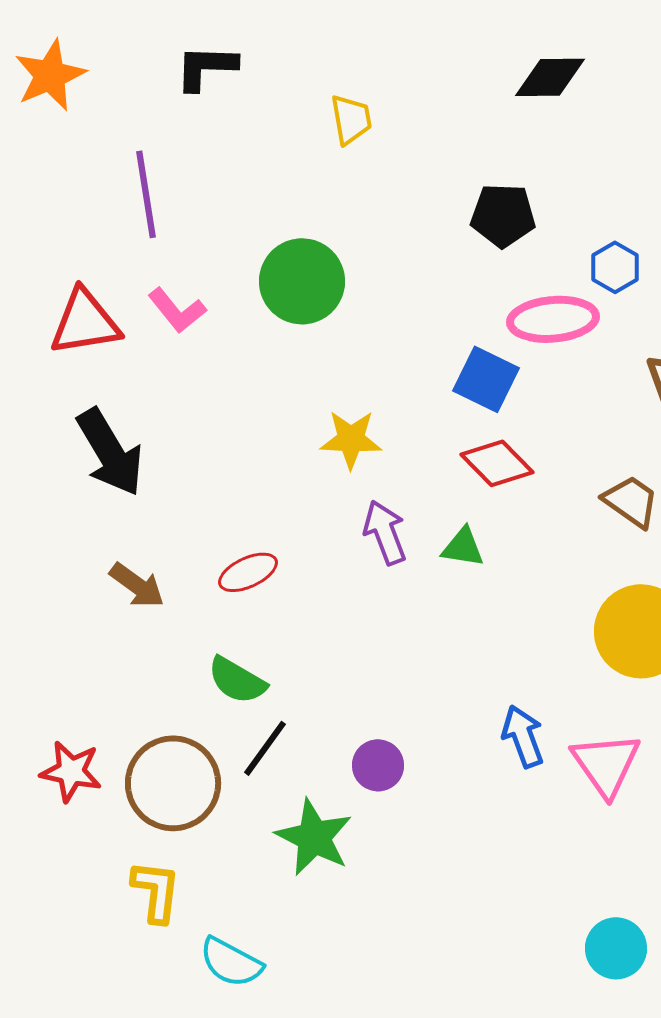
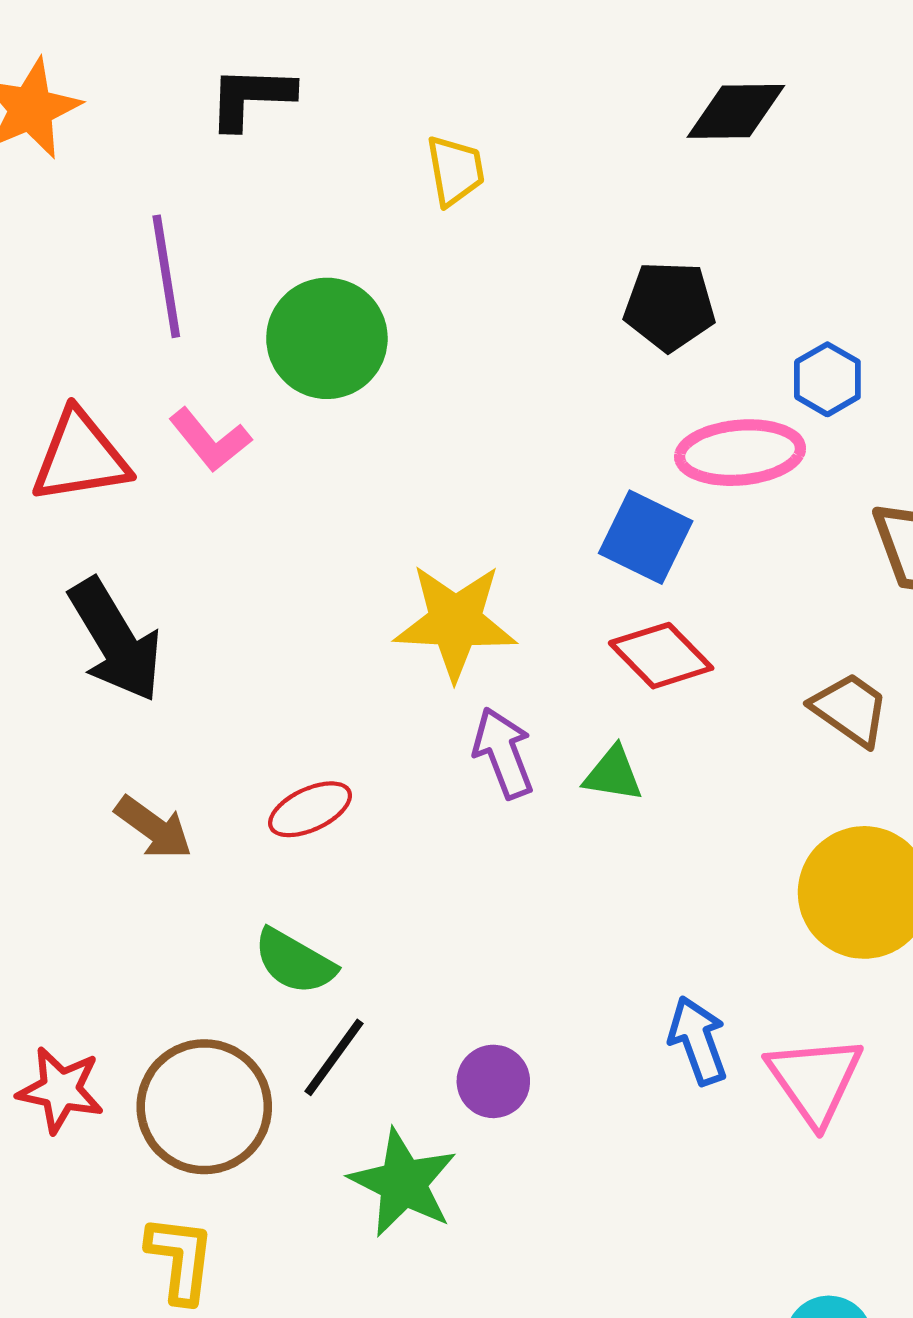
green circle: (302, 281) -> (327, 338), moved
yellow star: (351, 439) -> (455, 622), size x1.4

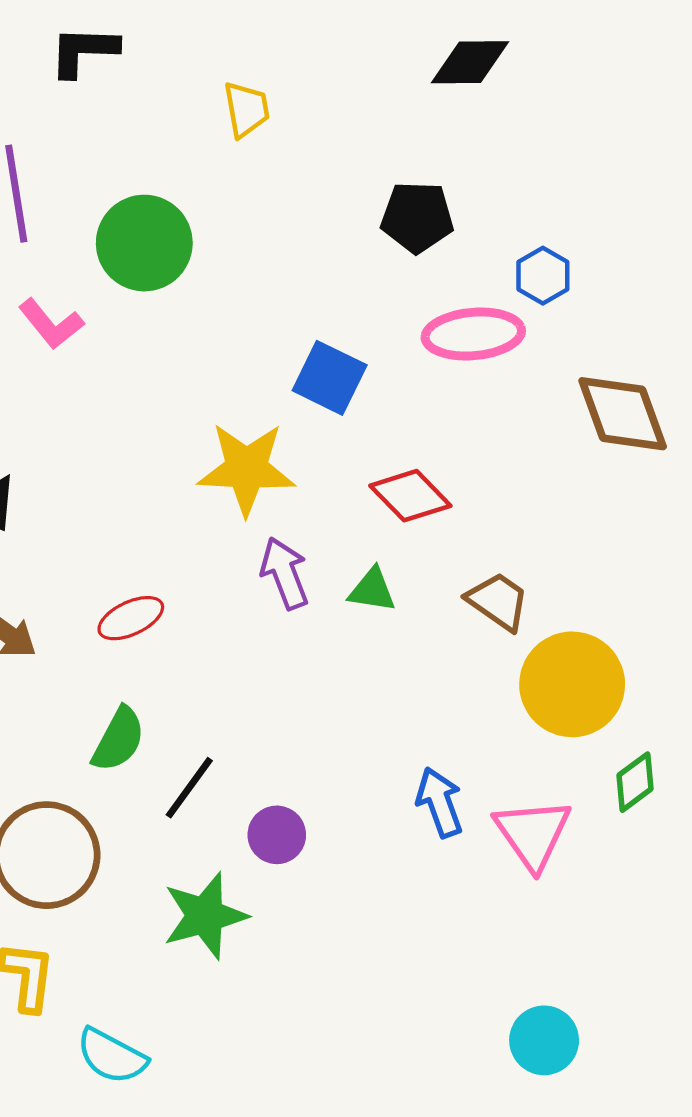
blue square: (646, 537) -> (330, 378), moved
brown trapezoid: (850, 709) -> (498, 601), moved
green semicircle: (295, 962) -> (118, 739), turned -92
black line: (334, 1057) -> (189, 788), moved
green star: (403, 1183) -> (205, 916), turned 30

